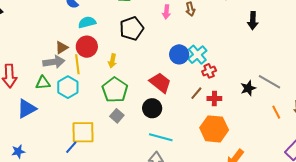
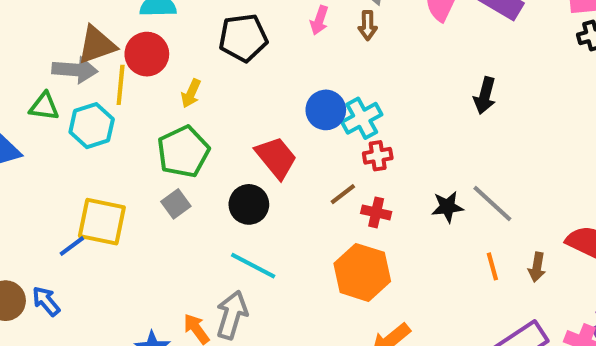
black arrow: (253, 21) -> (485, 96), moved
brown triangle: (62, 48) -> (97, 45), size x1.5

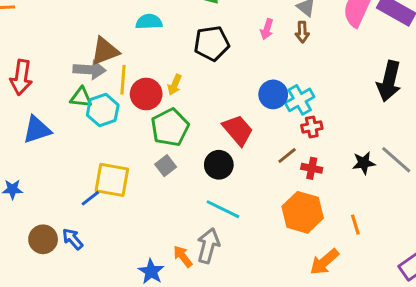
red circle: (147, 54) -> (146, 94), moved
black arrow: (485, 96) -> (389, 81), size x1.5
green triangle: (44, 106) -> (81, 97), moved
orange line: (492, 266) -> (355, 225), moved

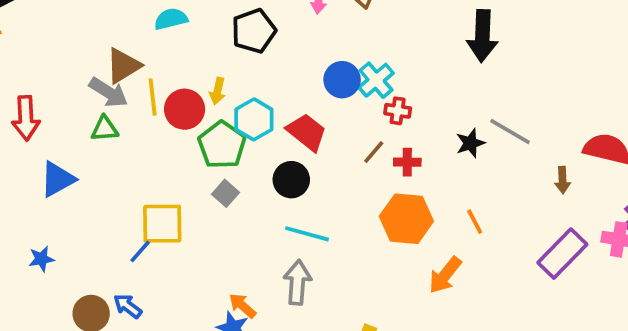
gray arrow: (89, 70) -> (109, 92), turned 40
cyan hexagon: (103, 110) -> (254, 119), moved
red cross: (312, 127) -> (398, 111), turned 30
orange arrow: (183, 256) -> (243, 306), moved

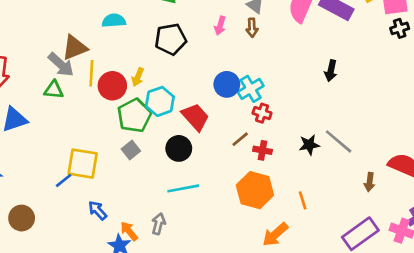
black arrow: (482, 36) -> (331, 71), size x0.6
cyan line: (307, 234) -> (183, 188), turned -36
gray arrow: (297, 282) -> (158, 224), moved, size x0.7
blue arrow: (128, 306) -> (98, 210), moved

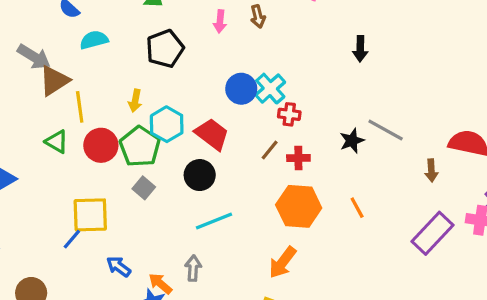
gray arrow: (61, 65) -> (34, 57), moved
red circle: (112, 86) -> (101, 145), moved
green triangle: (54, 90) -> (57, 142), moved, turned 36
orange arrow: (275, 234) -> (283, 262), moved

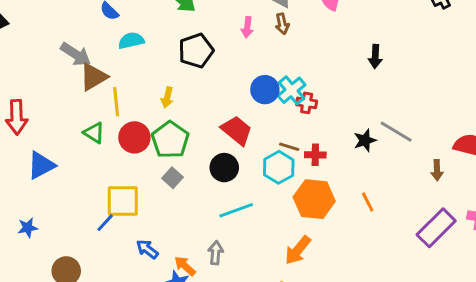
red cross: (289, 114) -> (307, 103), moved
cyan hexagon: (167, 124) -> (279, 167), moved
brown line: (270, 150) -> (289, 147), turned 66

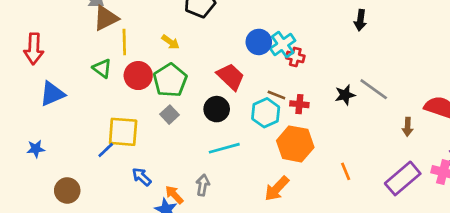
yellow arrow: (167, 97) -> (170, 42), turned -72
orange line: (368, 202) -> (346, 171), moved

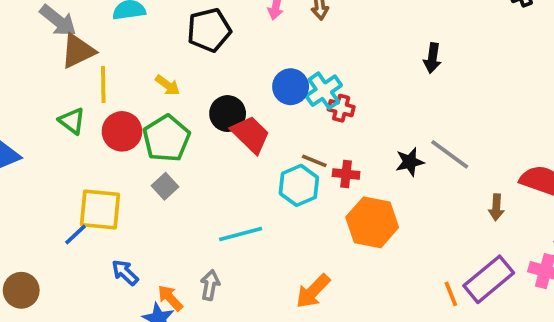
black circle: (217, 109) -> (228, 114), moved
orange hexagon: (295, 144) -> (372, 222), moved
orange line: (346, 171) -> (451, 294), moved

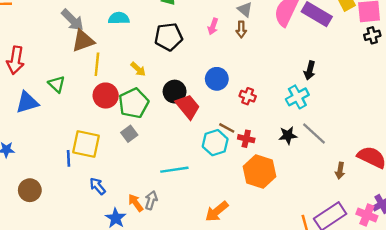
cyan cross: (324, 91) -> (297, 97), moved
green triangle: (72, 121) -> (57, 84), moved
blue line: (75, 235) -> (69, 158), turned -56
orange arrow: (170, 298) -> (136, 203), moved

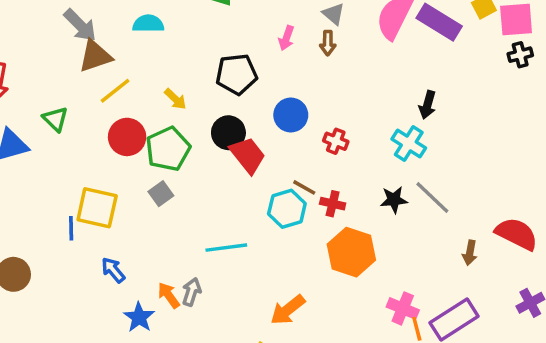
black pentagon: (169, 37) -> (237, 74), moved
yellow line: (97, 64) -> (115, 91), turned 45
cyan cross: (297, 97) -> (409, 143), turned -30
pink cross: (367, 215) -> (403, 308), moved

